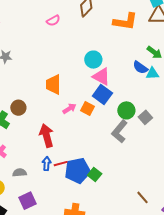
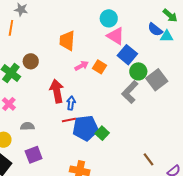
blue square: (102, 94) -> (127, 55), moved
gray square: (145, 117) -> (157, 80), size x1.5
blue arrow: (47, 164) -> (71, 103), moved

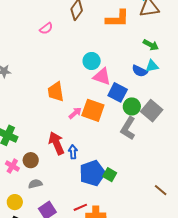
blue semicircle: (155, 29) -> (140, 71), moved
brown circle: (31, 61) -> (31, 160), moved
orange square: (100, 67) -> (93, 110), size x1.6
red line: (69, 120) -> (80, 207), moved

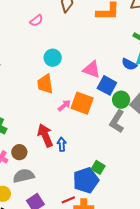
cyan circle: (92, 61) -> (53, 58), moved
blue pentagon: (92, 173) -> (86, 180), moved
gray semicircle: (35, 184) -> (24, 176), size x1.5

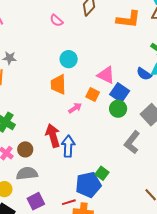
pink semicircle: (36, 21) -> (56, 20), turned 72
green circle: (121, 100) -> (118, 109), moved
orange square: (82, 103) -> (93, 94), moved, size x0.6
gray L-shape: (117, 121) -> (132, 142), moved
blue arrow: (62, 144) -> (68, 146), size x1.5

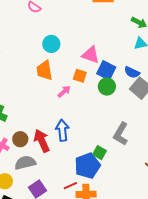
blue semicircle: (144, 74) -> (132, 72), moved
red arrow: (53, 136) -> (42, 141), moved
gray L-shape: (132, 142) -> (121, 134), moved

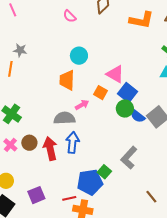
blue semicircle: (132, 72) -> (138, 116), moved
gray semicircle: (25, 163) -> (64, 118), moved

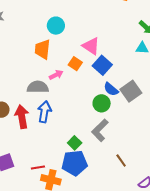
green circle: (125, 109) -> (102, 103), moved
blue pentagon: (90, 182) -> (75, 163), moved
brown line: (151, 197) -> (121, 161), moved

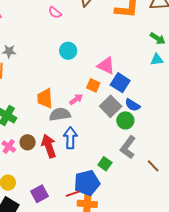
orange trapezoid: (43, 49) -> (45, 98), moved
gray square: (131, 91) -> (111, 106), moved
brown line: (121, 161) -> (153, 166), moved
blue pentagon: (75, 163) -> (87, 183), moved

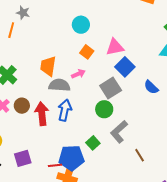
pink triangle: (106, 66) -> (115, 47), turned -48
orange square: (93, 85) -> (87, 52), moved
blue semicircle: (132, 105) -> (151, 87), moved
green circle: (125, 120) -> (104, 109), moved

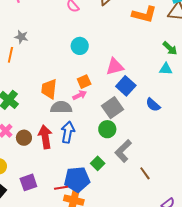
orange square: (87, 52) -> (84, 82), moved, turned 32
brown circle: (22, 106) -> (24, 138), moved

